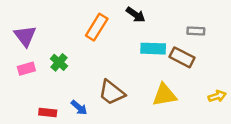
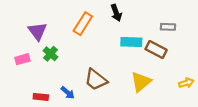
black arrow: (136, 15) -> (116, 13), turned 35
purple triangle: (25, 36) -> (38, 31), moved
yellow triangle: (164, 95) -> (141, 82), turned -30

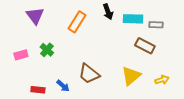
purple triangle: (38, 31) -> (35, 16), moved
cyan rectangle: (131, 42) -> (133, 19), moved
yellow arrow: (186, 83) -> (162, 80), moved

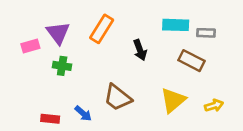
black arrow: (108, 12) -> (140, 50), moved
purple triangle: (35, 16) -> (58, 33), moved
green cross: (47, 50) -> (62, 66), turned -32
pink rectangle: (21, 55) -> (30, 46), moved

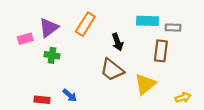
purple triangle: (58, 33) -> (49, 28), turned 30
brown rectangle: (191, 61) -> (161, 51), turned 70
brown trapezoid: (117, 98) -> (112, 70), moved
yellow arrow: (214, 106) -> (183, 98), moved

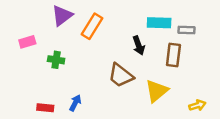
purple triangle: (49, 28) -> (62, 16), moved
black arrow: (118, 42) -> (139, 45), moved
blue arrow: (70, 95) -> (75, 103), turned -104

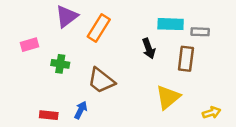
brown trapezoid: (121, 75) -> (101, 81), moved

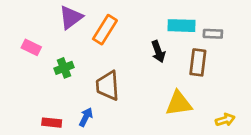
pink rectangle: (29, 45) -> (31, 47), turned 42
green cross: (60, 64) -> (64, 68), turned -30
brown trapezoid: (101, 81) -> (108, 86), turned 48
yellow triangle: (168, 97) -> (179, 103), turned 32

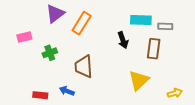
pink rectangle: (31, 47) -> (24, 37), turned -40
yellow triangle: (179, 103) -> (139, 80), turned -35
blue arrow: (86, 117) -> (67, 91), turned -96

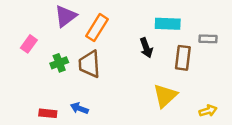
gray rectangle: (165, 26) -> (208, 39), moved
pink rectangle: (24, 37) -> (29, 44), turned -40
brown trapezoid: (84, 67) -> (89, 64), moved

